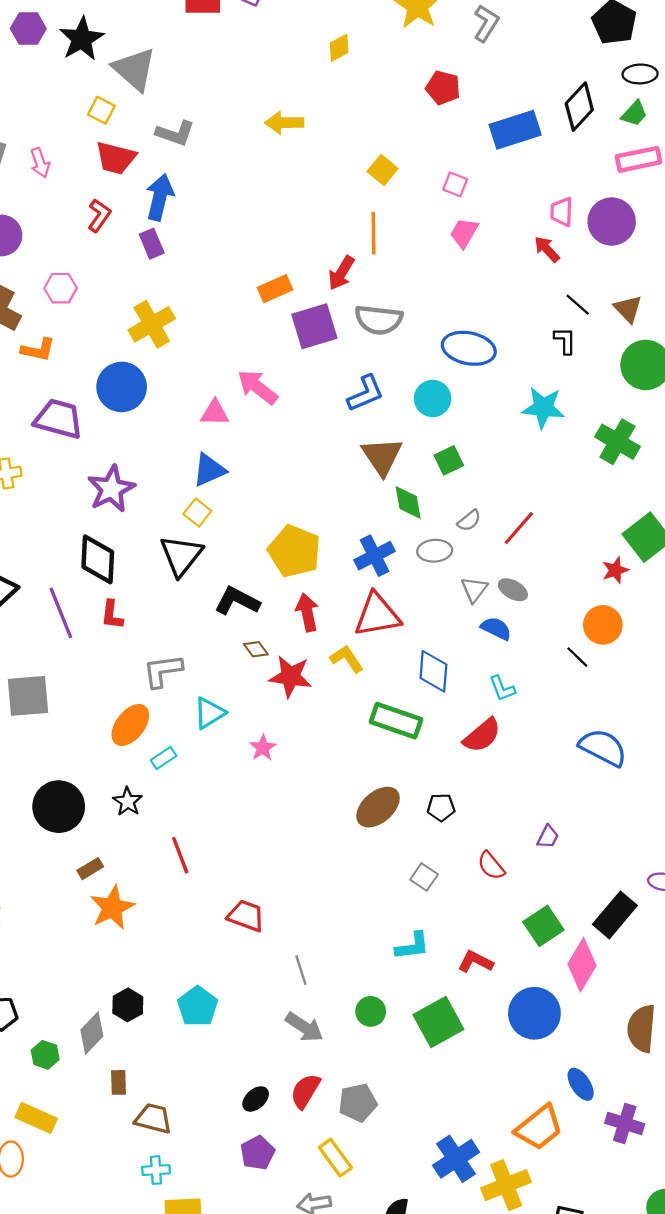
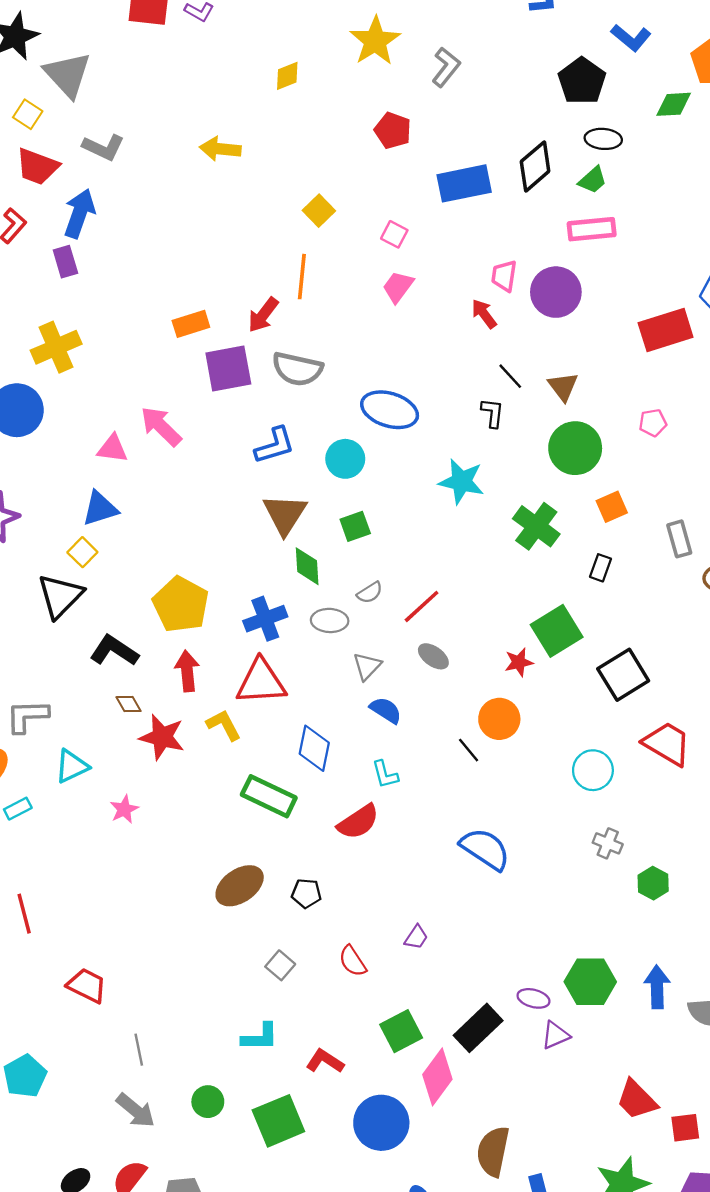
gray ellipse: (513, 590) -> (433, 656), moved

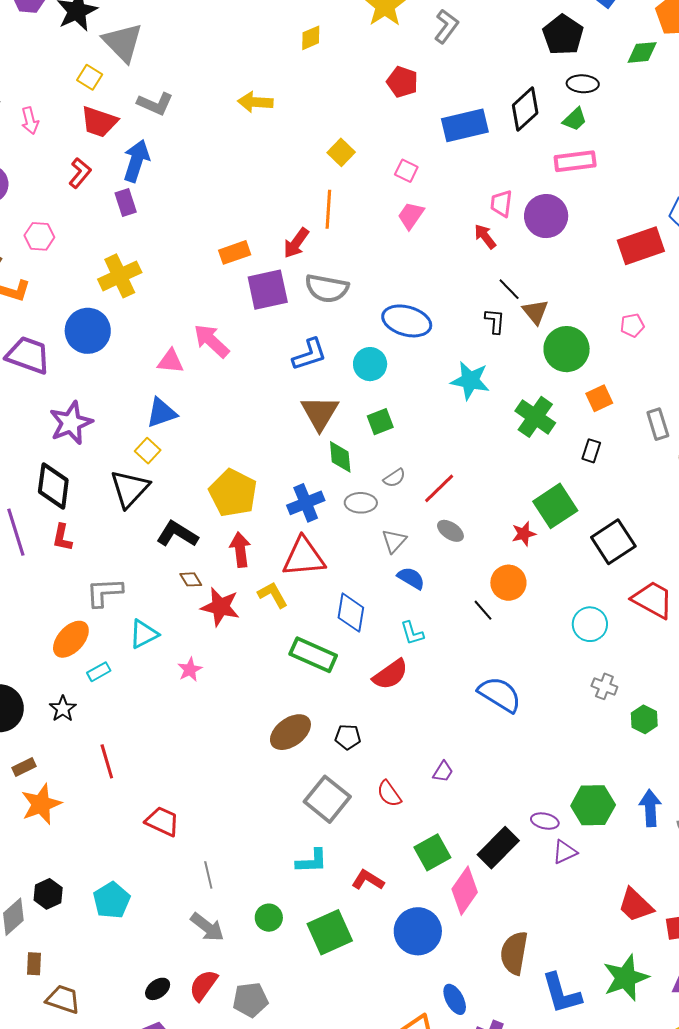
brown triangle: (563, 387) -> (535, 312), moved
gray square: (280, 965) -> (327, 799), size x1.8

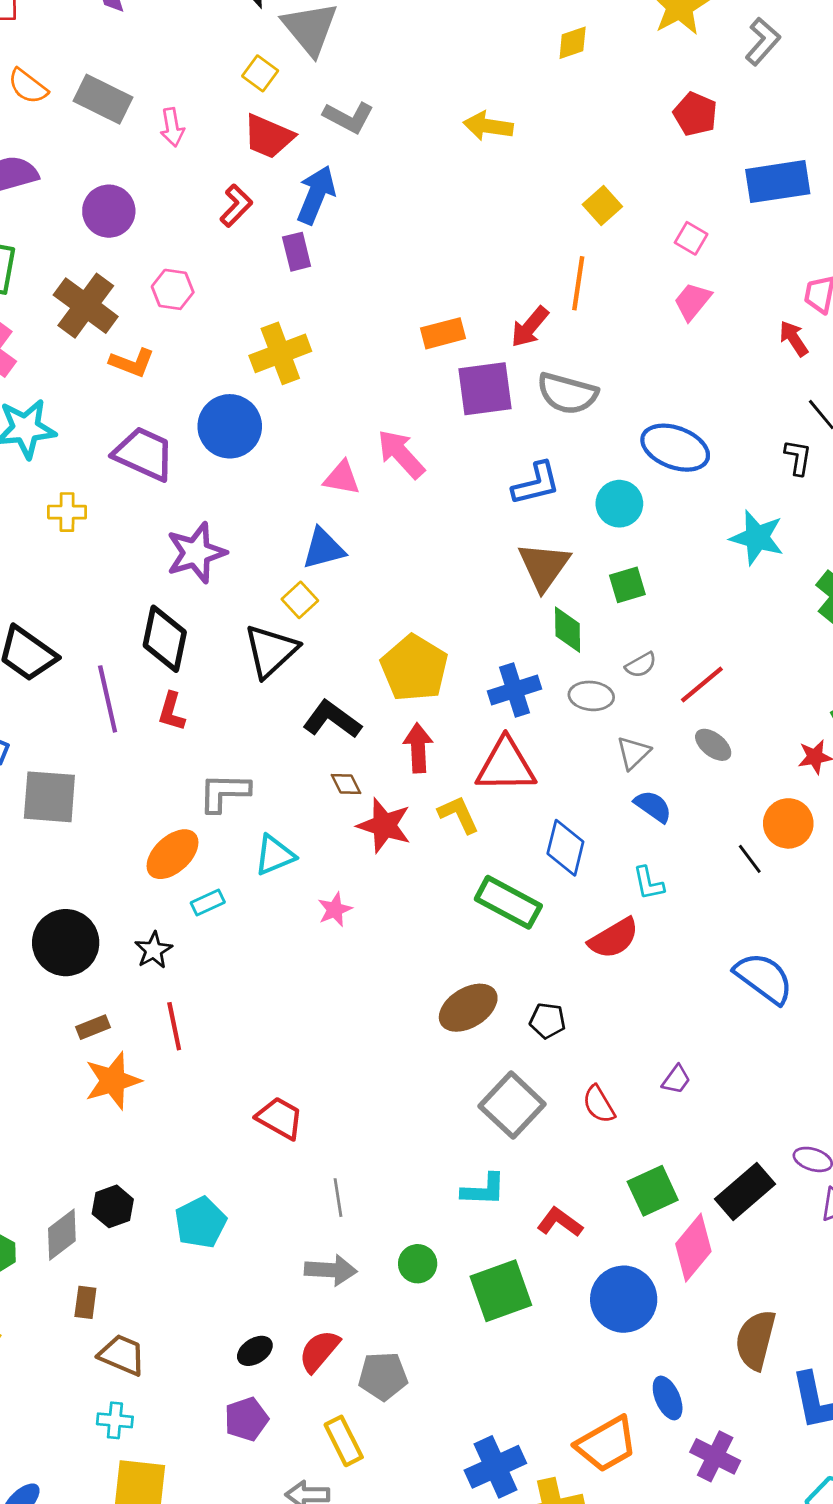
red line: (107, 761) -> (174, 1026), moved
gray arrow: (207, 927) -> (331, 1270), turned -39

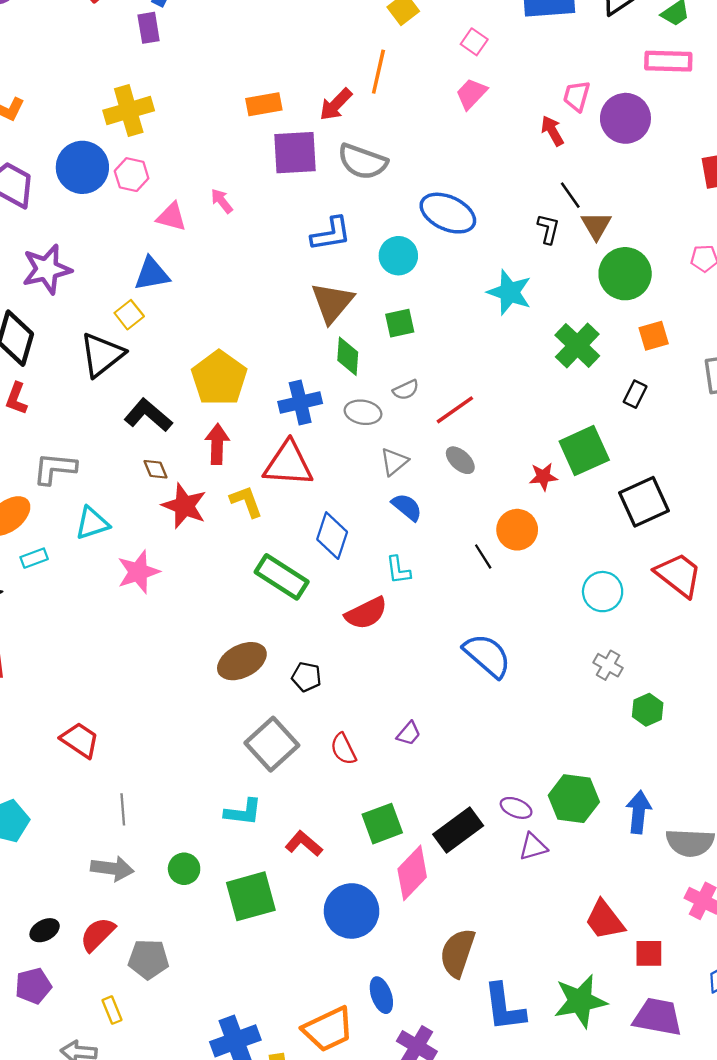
pink hexagon: (173, 289) -> (132, 175), moved
pink arrow: (401, 454) -> (222, 201), size x0.6
pink star: (335, 910) -> (138, 572), size x1.5
yellow rectangle: (344, 1441) -> (112, 1010), size x0.7

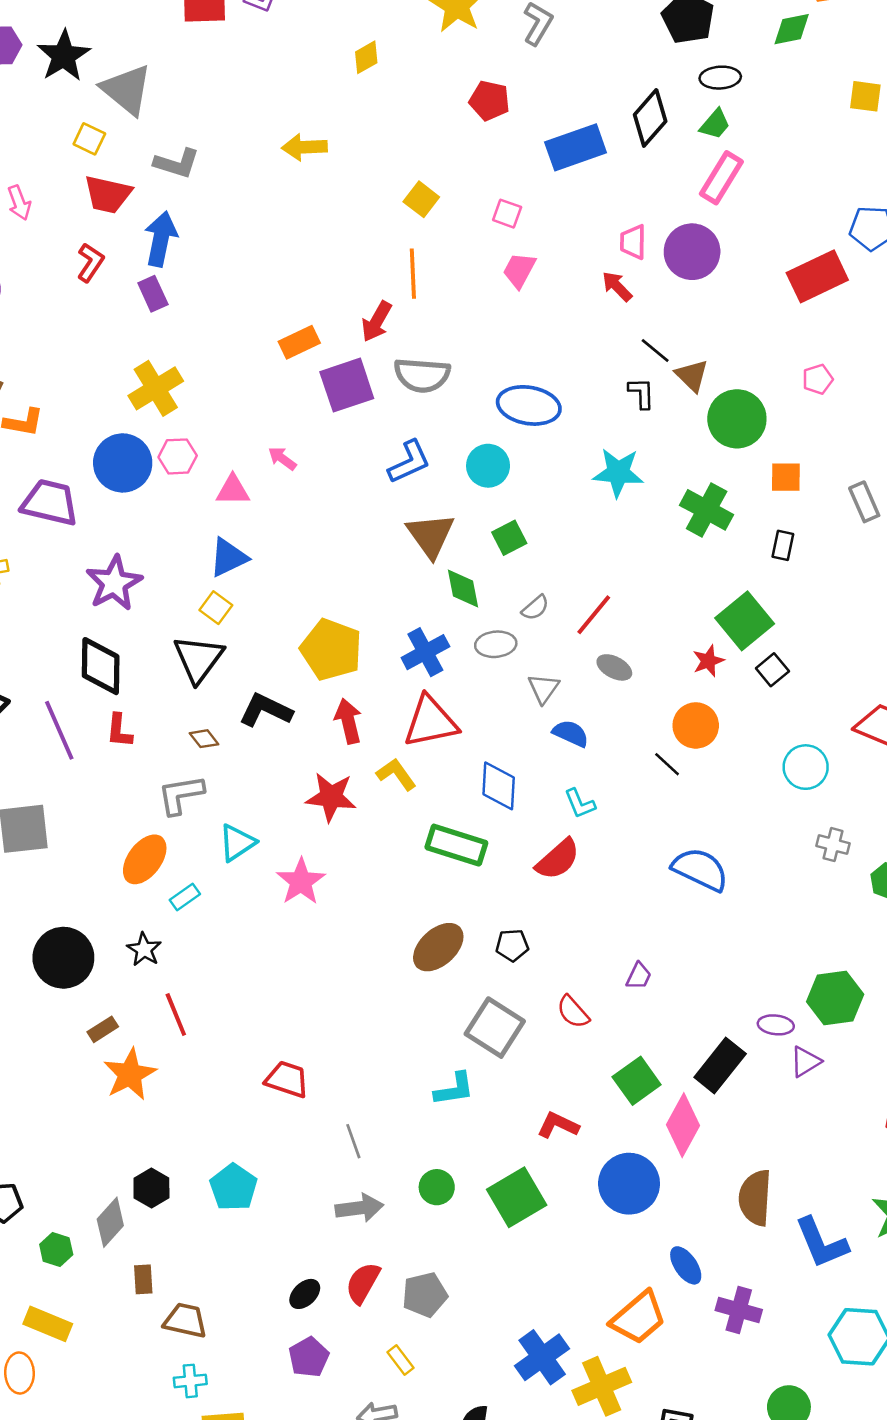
pink rectangle: (668, 61) -> (721, 178), turned -45
orange square: (654, 336) -> (786, 477), turned 32
brown diamond: (156, 469) -> (204, 739), moved
black square: (644, 502) -> (772, 670), moved, size x0.6
cyan L-shape: (243, 812) -> (454, 1089), moved

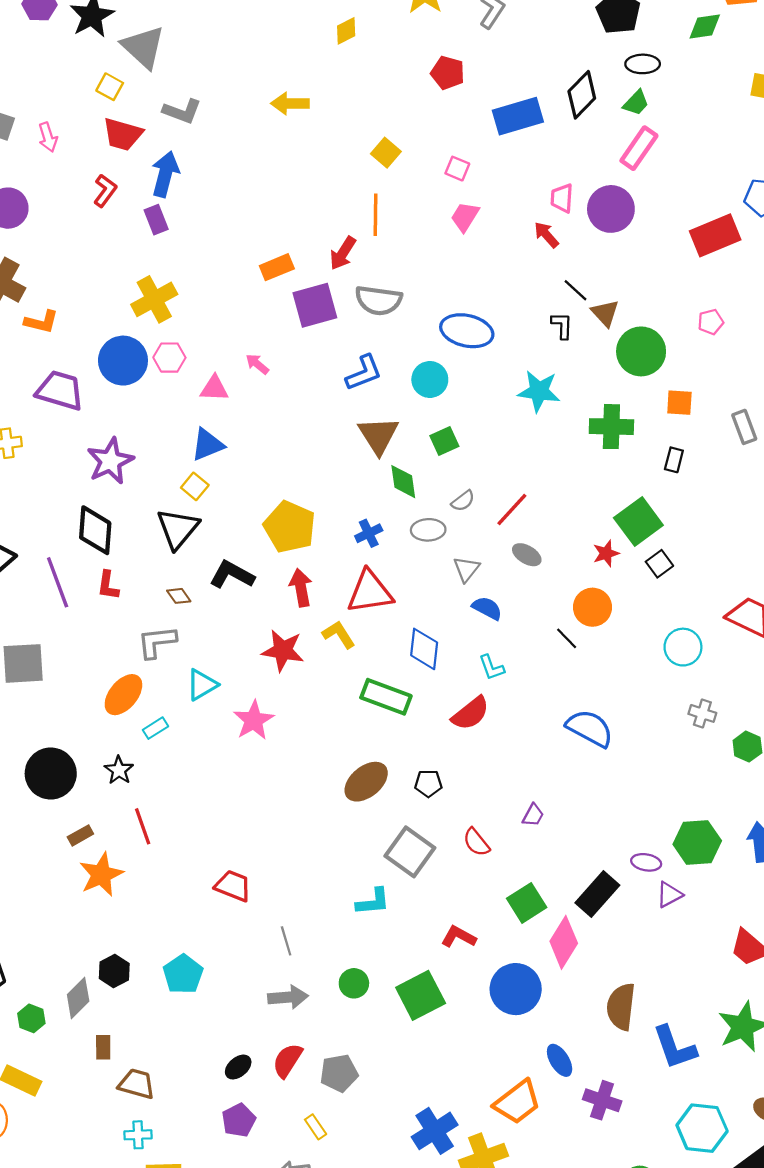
green cross: (707, 510) -> (611, 427), turned -30
blue cross: (425, 652) -> (369, 533), size x0.7

